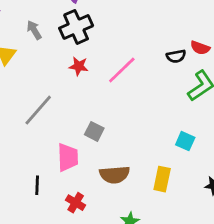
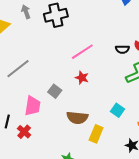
red star: (79, 66) -> (82, 78), moved
brown semicircle: (115, 175) -> (77, 118), moved
red cross: (76, 203) -> (24, 132), moved

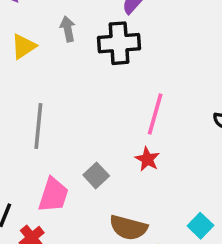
pink line: (82, 52) -> (155, 114), turned -50
gray line: (18, 69) -> (38, 126), turned -55

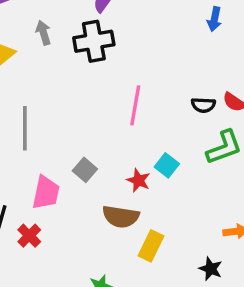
red star: (147, 159) -> (139, 180), moved
cyan square: (200, 226) -> (167, 165), moved

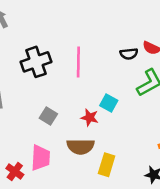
black cross: (94, 41) -> (36, 62), moved
pink trapezoid: (46, 193) -> (41, 158), moved

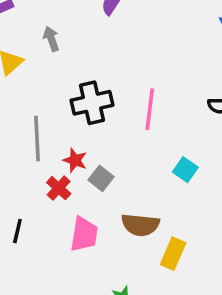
red star: (90, 117) -> (75, 160), moved
red cross: (15, 171) -> (59, 188), moved

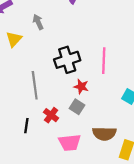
red star: (75, 160) -> (81, 87), moved
black line: (17, 231) -> (26, 126), moved
pink trapezoid: (84, 234) -> (70, 143), turned 80

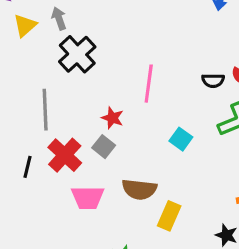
yellow triangle: (14, 39) -> (25, 25), moved
black cross: (67, 60) -> (77, 54), moved, turned -30
red cross: (51, 115) -> (65, 155), size x1.5

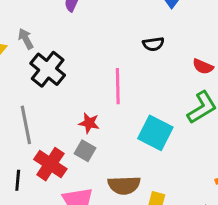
black semicircle: (213, 81) -> (153, 44), moved
cyan square: (181, 139) -> (155, 133), size x1.6

